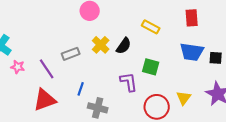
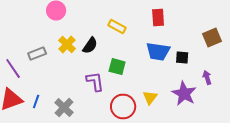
blue line: (81, 89) -> (36, 102), moved
gray cross: (98, 108) -> (64, 108), turned 30

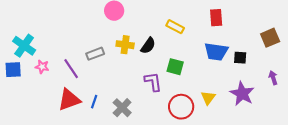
yellow cross: (67, 44) -> (125, 45), turned -36
purple arrow: (207, 78) -> (273, 78), moved

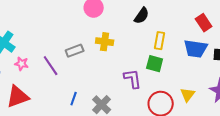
red rectangle: (216, 18) -> (204, 23), moved, turned -30
yellow rectangle: (175, 27) -> (160, 41), moved, turned 72
black semicircle: (148, 46) -> (142, 16), moved
red triangle: (69, 100) -> (18, 97), moved

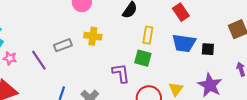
red rectangle: (204, 23) -> (181, 12), moved

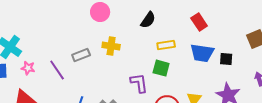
yellow rectangle: (148, 35) -> (166, 45), turned 72

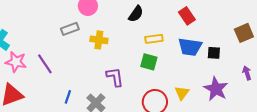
gray rectangle: (81, 55) -> (70, 29), moved
pink star: (28, 68) -> (16, 62), size x1.5
purple L-shape: (139, 83) -> (115, 77), moved

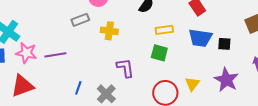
purple line: (45, 64) -> (55, 55), turned -65

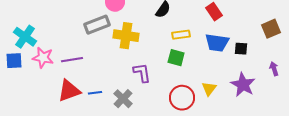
gray rectangle: (80, 20) -> (97, 25), size x1.4
yellow cross: (109, 31) -> (126, 36), size x1.4
red triangle: (22, 86) -> (69, 91), moved
blue line: (78, 88) -> (95, 93), turned 64

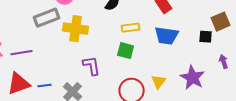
black square: (241, 49) -> (206, 37), moved

